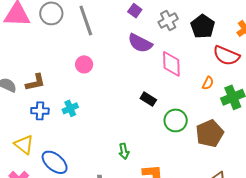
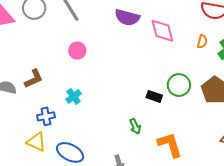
black rectangle: (148, 99) -> (154, 96), moved
blue cross: (40, 111) -> (46, 116), moved

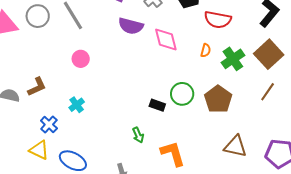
blue cross: (46, 116) -> (49, 125), turned -36

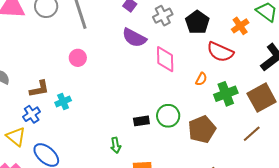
brown L-shape: (37, 87) -> (39, 89), moved
black rectangle: (157, 105) -> (141, 121), turned -42

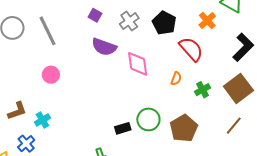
red semicircle: (220, 52) -> (191, 49), turned -148
green cross: (226, 94) -> (203, 90), size x0.7
blue cross: (32, 114) -> (26, 144), moved

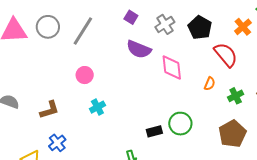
gray line: (47, 31) -> (83, 31), turned 56
cyan cross: (42, 120) -> (97, 107), moved
brown pentagon: (184, 128) -> (232, 134), moved

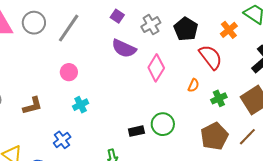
pink diamond: (172, 67) -> (156, 68), turned 36
blue cross: (57, 143) -> (62, 140), moved

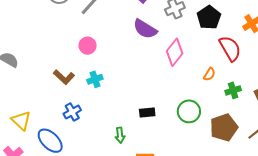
brown L-shape: (32, 106) -> (64, 77), moved, turned 50
green circle: (163, 124) -> (189, 111), moved

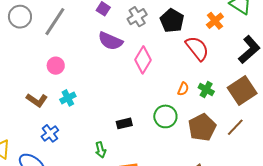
orange semicircle: (209, 74) -> (183, 89), moved
green cross: (233, 90) -> (206, 90), turned -35

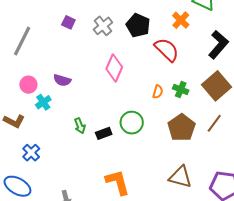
purple semicircle: (110, 41) -> (62, 80), moved, size x0.7
cyan cross: (68, 98) -> (43, 102), moved
green circle: (165, 116) -> (132, 123), moved
green arrow: (101, 150) -> (80, 126), moved

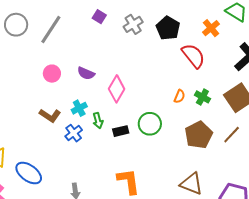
pink diamond: (114, 68) -> (117, 89), moved
cyan cross: (43, 102) -> (79, 108), moved
brown L-shape: (14, 121) -> (50, 115), moved
blue cross: (31, 153) -> (74, 133), moved

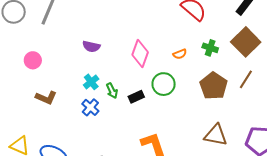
pink circle: (52, 74) -> (33, 60), moved
pink diamond: (117, 89) -> (140, 53), moved
orange semicircle: (179, 96) -> (180, 54), moved, turned 56
brown L-shape: (50, 115) -> (46, 98), moved

